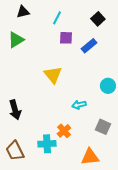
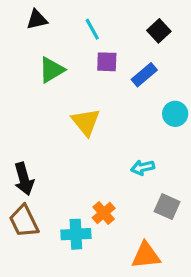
cyan line: (57, 18) -> (92, 29), turned -56
green triangle: (16, 40) -> (52, 70), moved
cyan circle: (108, 86) -> (175, 114), moved
cyan arrow: (79, 105) -> (143, 167), moved
brown trapezoid: (15, 151) -> (24, 221), moved

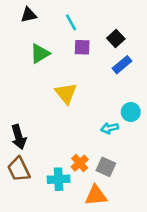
black square: (159, 31) -> (116, 39), moved
blue rectangle: (144, 75) -> (122, 65), moved
cyan circle: (175, 114) -> (131, 112), moved
gray square: (167, 207) -> (106, 167), moved
orange triangle: (146, 255) -> (96, 195), moved

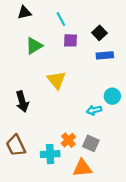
blue rectangle: (122, 65) -> (105, 55), turned 35
black arrow: (19, 137) -> (22, 102), moved

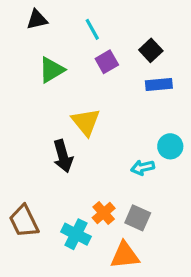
purple square: (70, 40) -> (107, 62), turned -32
black arrow: (22, 102) -> (63, 156), moved
cyan cross: (50, 154) -> (76, 234), turned 30

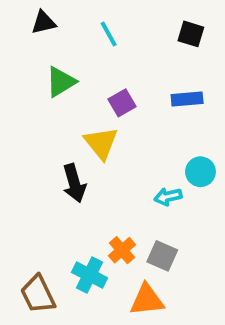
black square: (151, 50) -> (191, 34), moved, turned -30
purple square: (107, 62) -> (122, 103), moved
brown trapezoid: (24, 221) -> (38, 294), moved

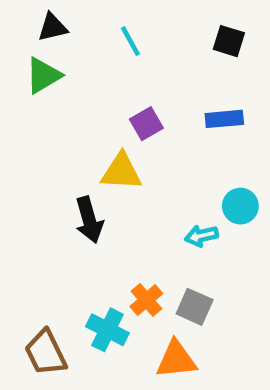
green triangle: (61, 82) -> (43, 75), moved
yellow triangle: (101, 143) -> (121, 172), turned -48

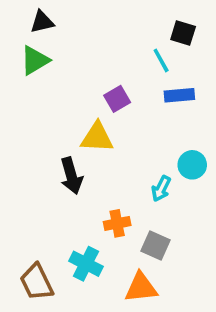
cyan line: (130, 41) -> (161, 60), moved
cyan arrow: (201, 236) -> (161, 189), turned -50
orange cross: (146, 300) -> (117, 223), moved, turned 30

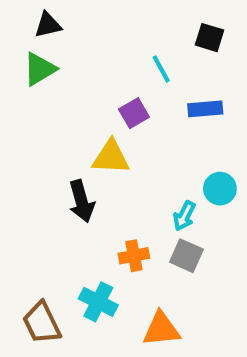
cyan line: (161, 60) -> (161, 69), moved
gray square: (156, 245) -> (186, 256), moved

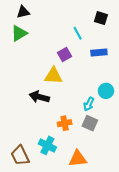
black arrow: (82, 201) -> (39, 97), turned 120

